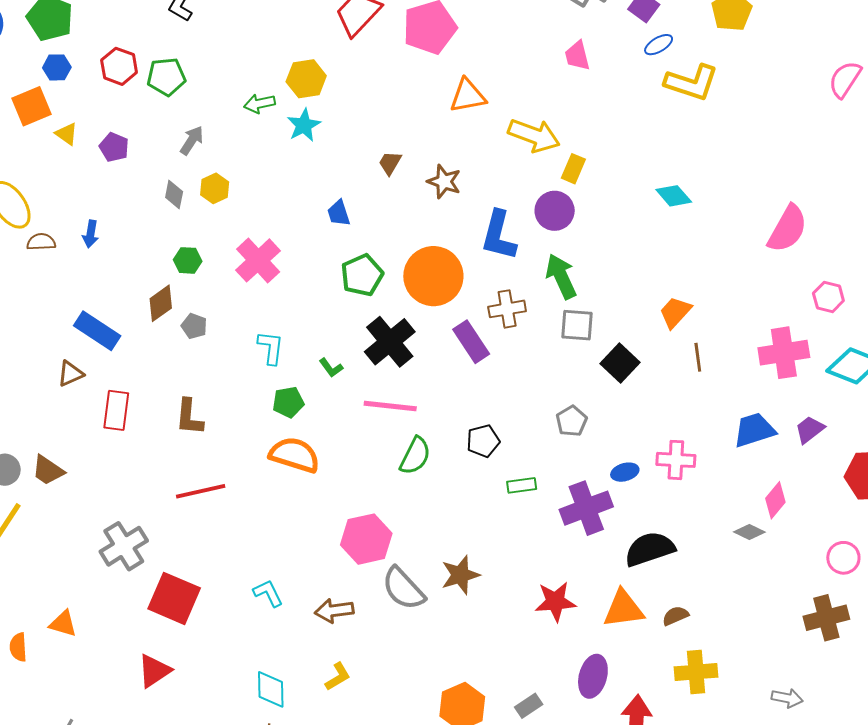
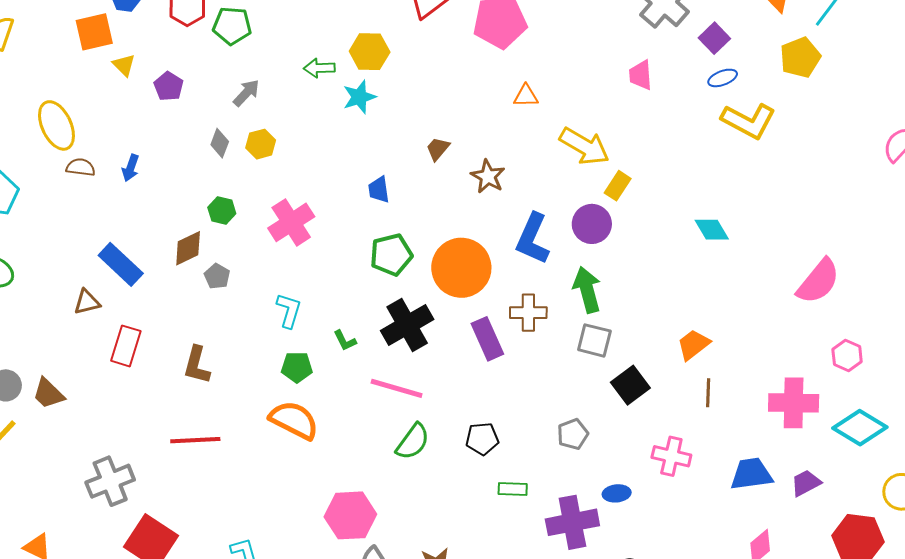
orange triangle: (468, 96) -> (526, 96), size x0.7
pink cross: (676, 460) -> (671, 456), moved

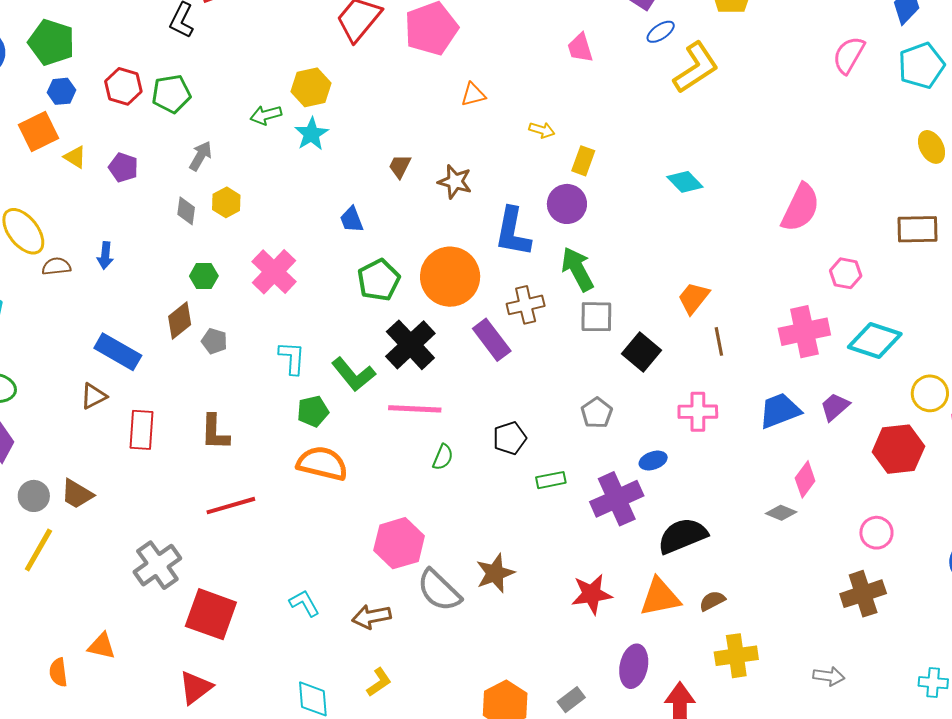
yellow L-shape: (749, 121) -> (696, 68), turned -48
yellow arrow: (584, 146) -> (542, 130), size x0.5
green L-shape: (345, 341) -> (353, 374), size x1.8
green semicircle: (413, 442) -> (443, 457), size x0.7

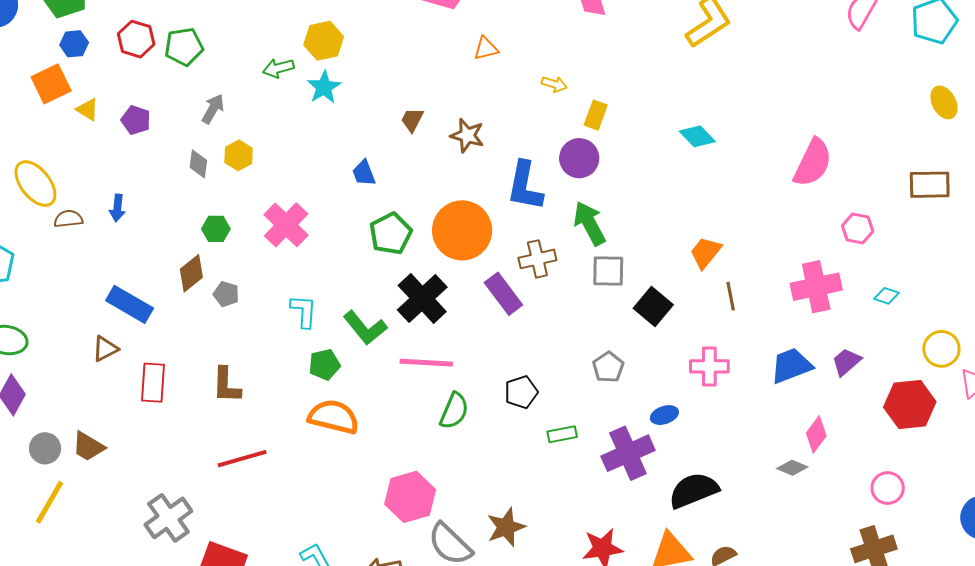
cyan diamond: (875, 341) -> (887, 296), size x0.5
green semicircle: (443, 457) -> (454, 411), size x1.4

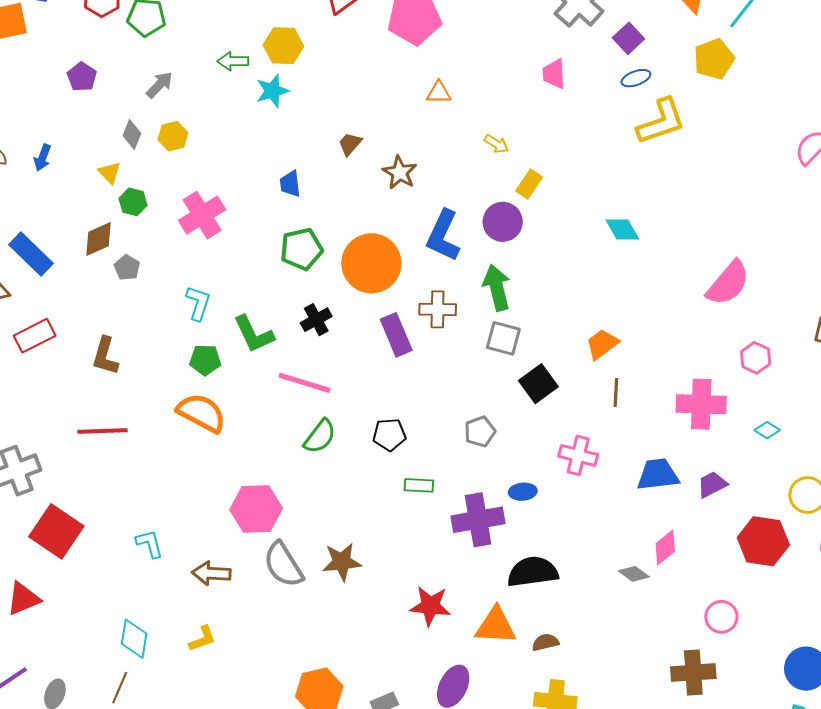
yellow triangle: (88, 110) -> (109, 173), moved
black cross: (422, 298) -> (316, 320), size x0.6
red rectangle: (153, 383) -> (35, 336), turned 45

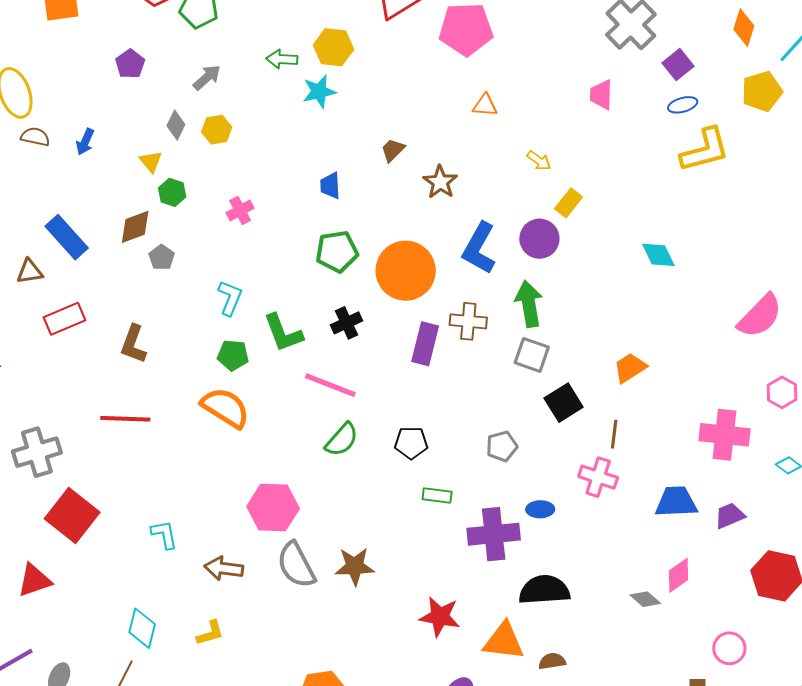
pink cross: (202, 215) -> (240, 210), size x0.6
purple rectangle: (396, 335) -> (425, 344), turned 33
brown line: (616, 393) -> (614, 434), moved

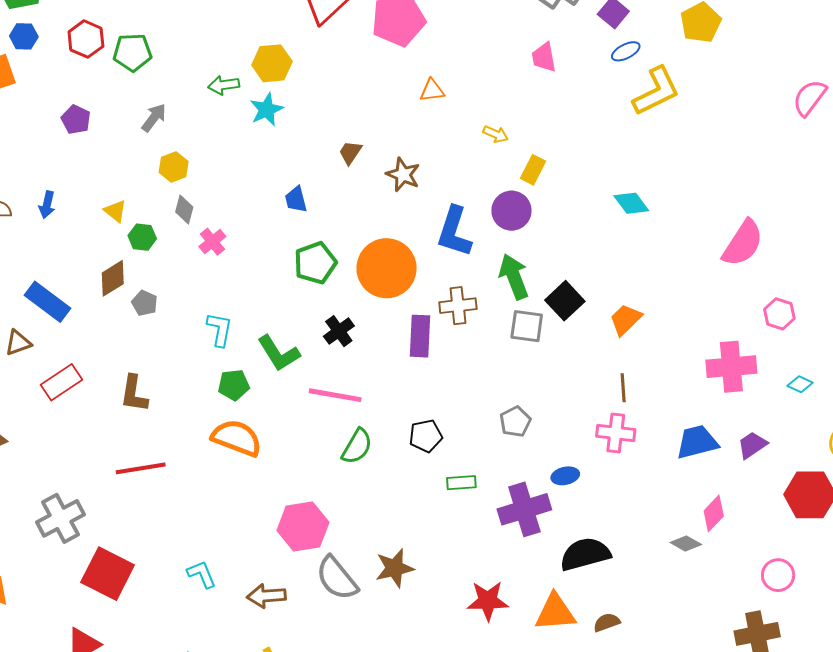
gray diamond: (176, 125) -> (184, 210), moved
black square: (564, 403) -> (565, 301), moved

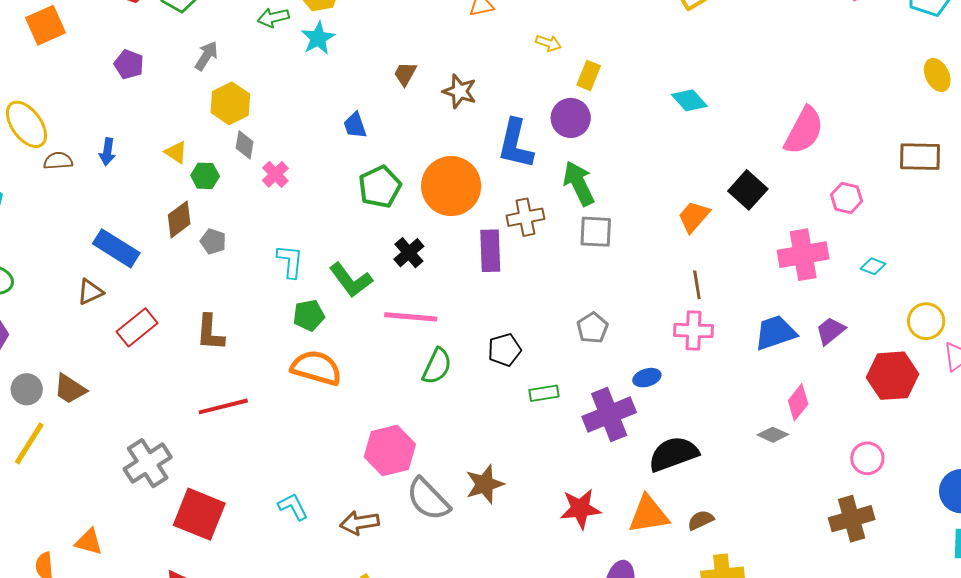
yellow hexagon: (174, 167) -> (230, 103), size x1.4
black square: (565, 301) -> (748, 190), moved

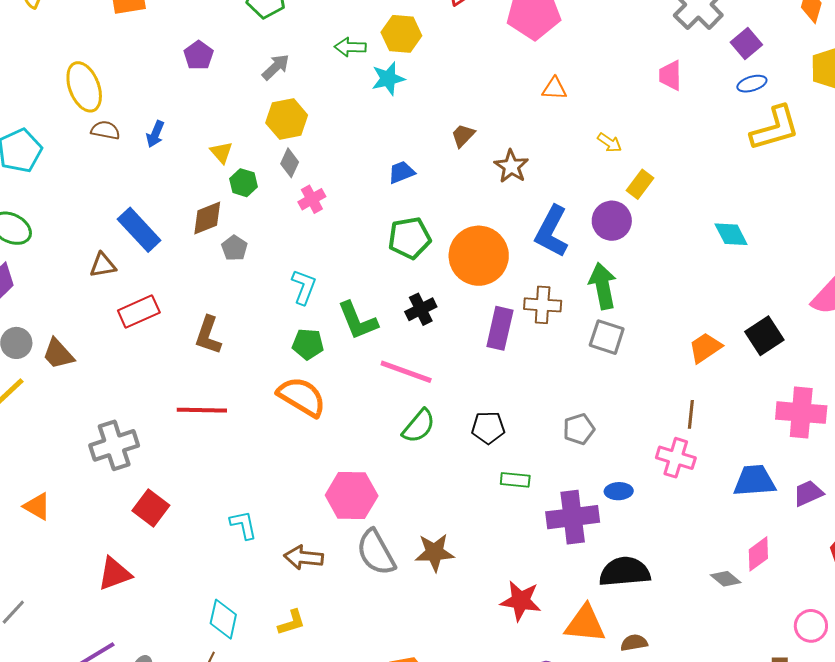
blue trapezoid: (355, 125) -> (401, 172), turned 72
red square: (199, 514) -> (151, 508), size x0.7

